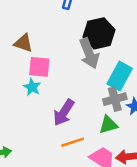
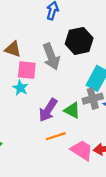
gray arrow: (89, 53) -> (51, 56), moved
green triangle: (108, 125) -> (72, 110), moved, turned 42

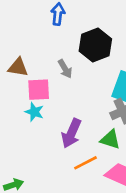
gray arrow: (51, 56) -> (65, 69), size x0.6
green triangle: (72, 110) -> (110, 139), moved

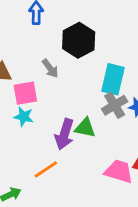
green triangle: (110, 139) -> (85, 128), moved
orange line: (85, 163) -> (46, 169), moved

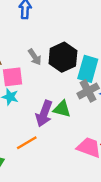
black hexagon: (79, 40) -> (63, 57), moved

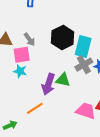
gray arrow: (35, 57) -> (29, 39), moved

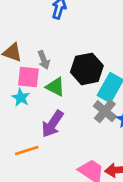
gray cross: (84, 65) -> (105, 111), turned -36
green triangle: (63, 80) -> (55, 87), moved

